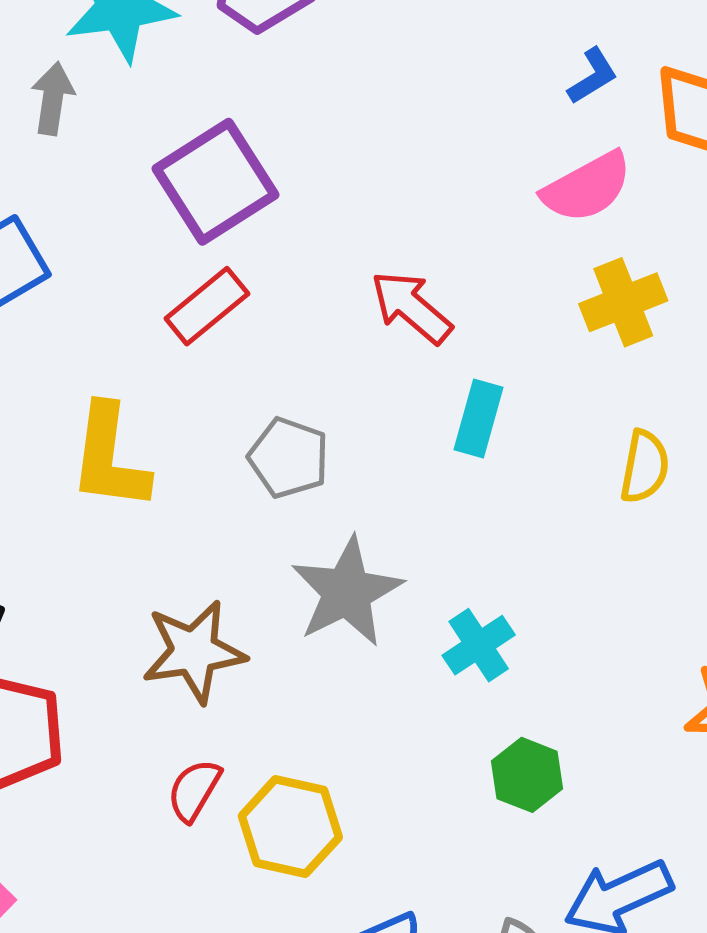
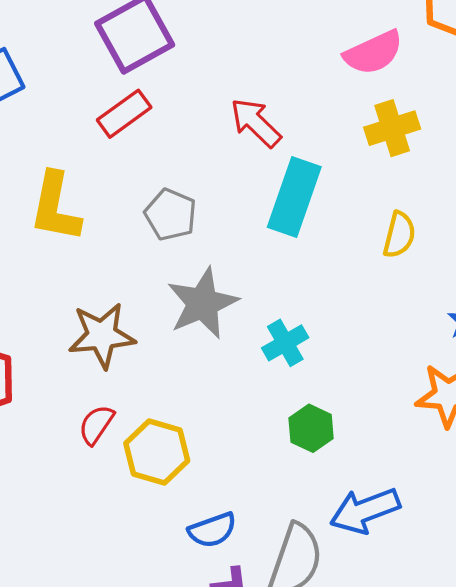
cyan rectangle: (478, 419) -> (294, 197), size x1.6

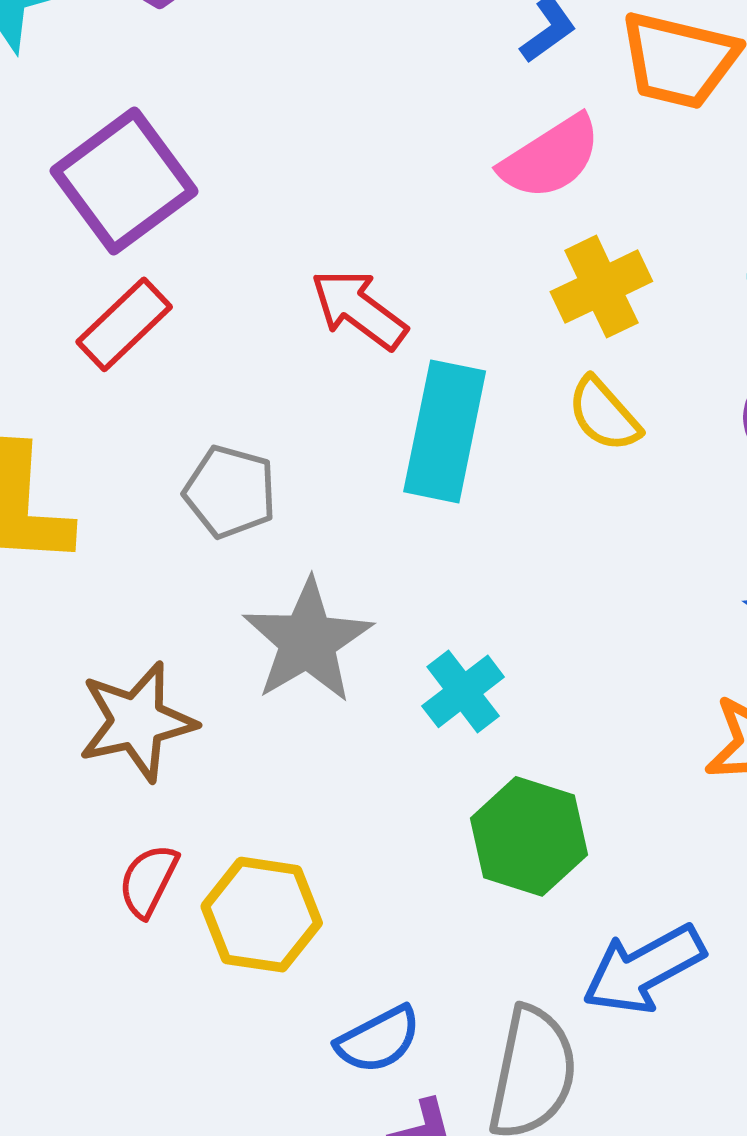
yellow semicircle: (399, 235) -> (604, 414), moved, turned 132
green hexagon: (311, 428) -> (529, 836), size x1.4

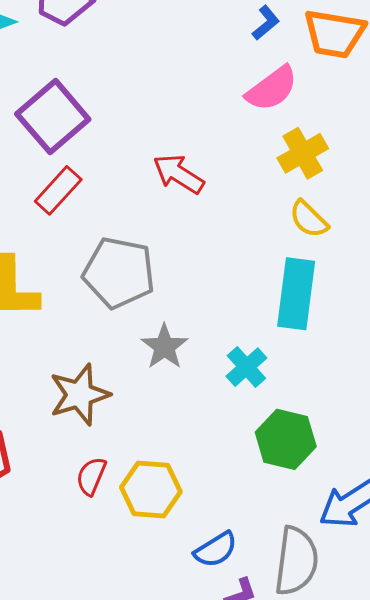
cyan rectangle: (445, 431) -> (296, 294), moved
gray pentagon: (230, 492) -> (119, 273), size x1.5
gray star: (308, 641) -> (164, 347), size x0.7

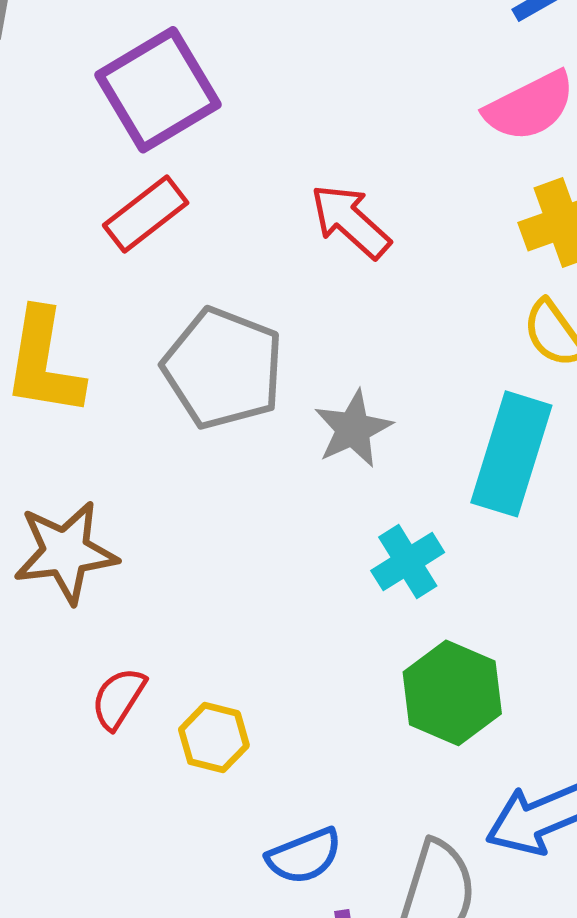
gray star: (164, 347) -> (353, 429), moved
brown star: (79, 395) -> (66, 552), moved
yellow hexagon: (151, 490) -> (214, 738), size x0.7

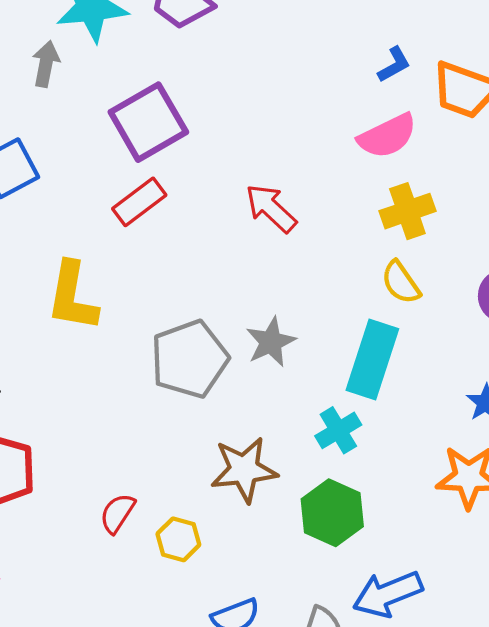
gray pentagon: (223, 368) -> (189, 359), moved, turned 30
brown star: (66, 552) -> (244, 470), moved
cyan cross: (408, 561) -> (338, 430), moved

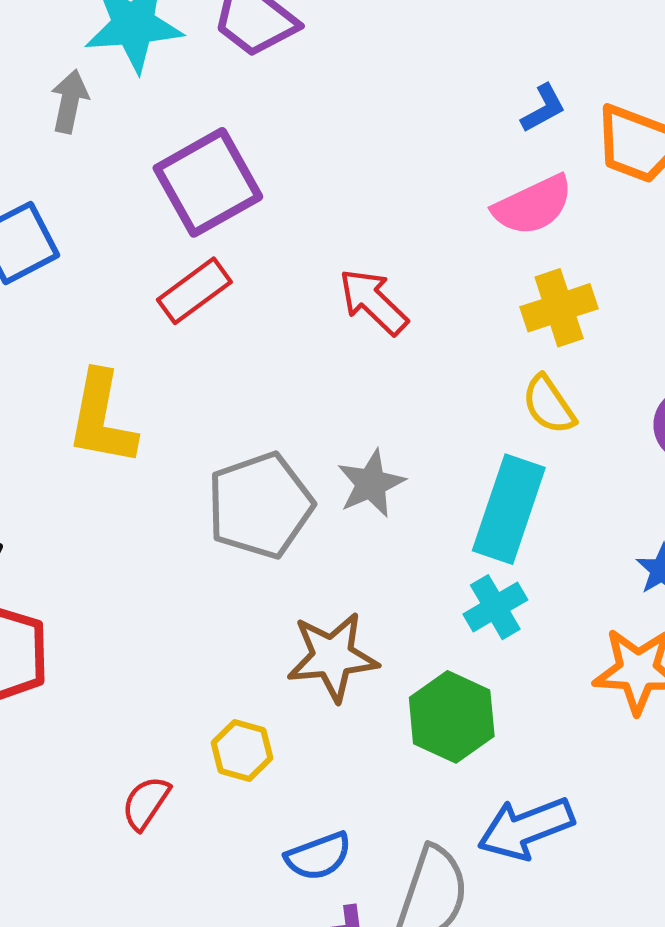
cyan cross: (338, 430) -> (495, 607), moved
red semicircle: (117, 513) -> (146, 803), moved

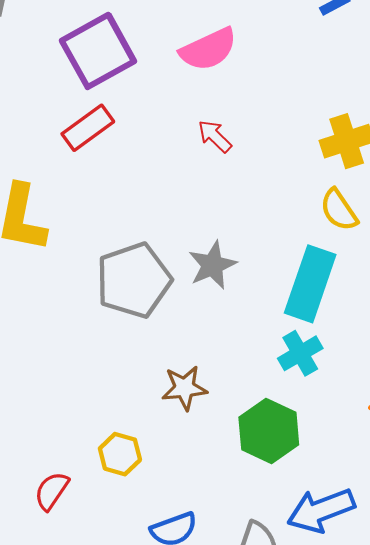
pink semicircle: (533, 205) -> (208, 49), moved
red arrow: (373, 302) -> (215, 136), size x0.7
brown star: (332, 657) -> (184, 388), size x0.7

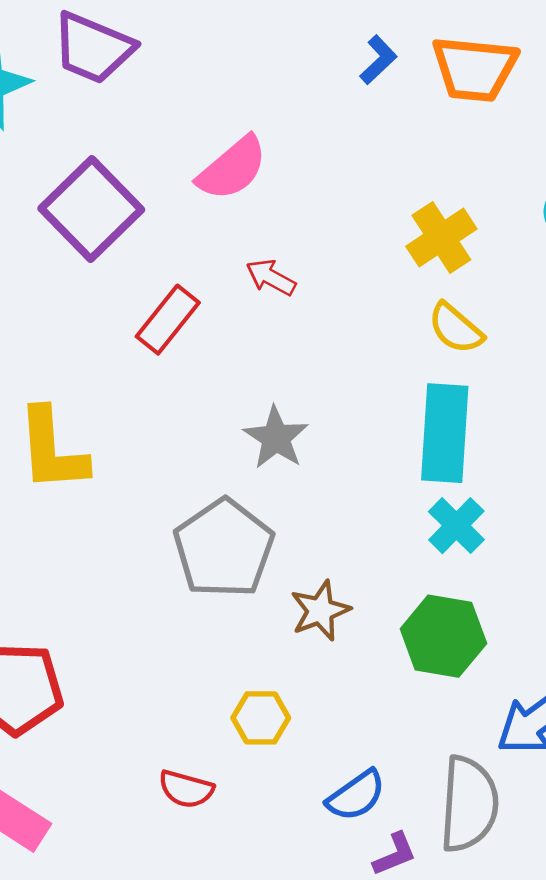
red rectangle: (88, 128) -> (168, 320), moved
gray star: (212, 265) -> (276, 438), moved
gray pentagon: (134, 280) -> (224, 548), moved
red semicircle: (52, 491) -> (186, 789), turned -93

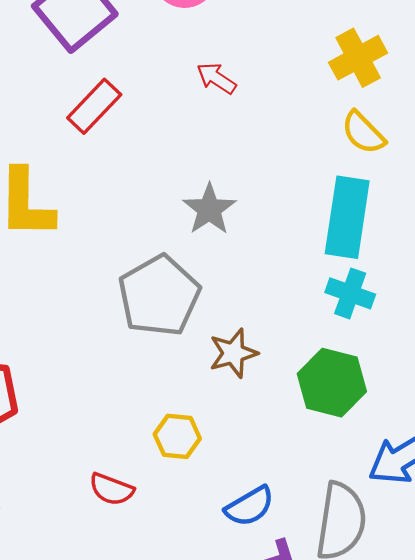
red rectangle: (168, 320) -> (94, 106), moved
cyan cross: (456, 526) -> (350, 293), turned -30

